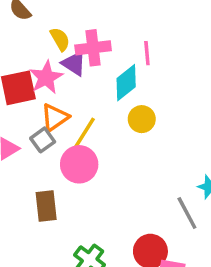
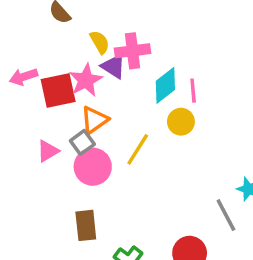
pink line: (147, 53) -> (193, 91), moved
yellow line: (84, 133) -> (138, 149), moved
pink circle: (79, 164) -> (93, 167), moved
brown rectangle: (46, 206) -> (86, 225), moved

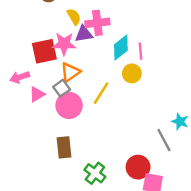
purple triangle: (113, 66) -> (84, 34), turned -42
pink arrow: (24, 77) -> (20, 77), moved
pink star: (86, 80) -> (64, 44), turned 30

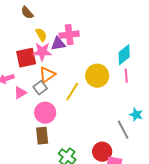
yellow semicircle: (74, 17) -> (41, 35), moved
cyan diamond: (121, 48) -> (124, 55), moved
pink line: (141, 51) -> (126, 76), moved
yellow circle: (132, 73) -> (97, 76), size x1.5
pink circle: (69, 105) -> (45, 113), moved

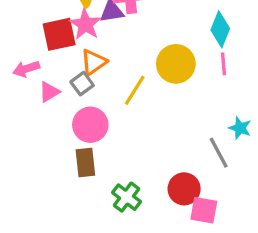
pink star: (42, 52) -> (85, 24), turned 30
cyan diamond: (124, 55) -> (220, 29), turned -30

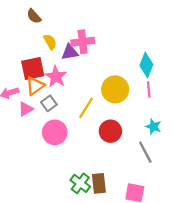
pink star: (85, 24) -> (56, 77), moved
orange triangle: (94, 62) -> (35, 86), moved
cyan star: (240, 128) -> (153, 127), moved
brown rectangle: (85, 163) -> (99, 183), moved
red circle: (184, 189) -> (110, 131), moved

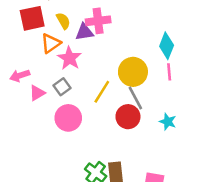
red square: (33, 68) -> (32, 18), moved
orange triangle: (35, 86) -> (51, 43), moved
cyan star: (153, 127) -> (168, 122), moved
gray line: (145, 152) -> (135, 98), moved

